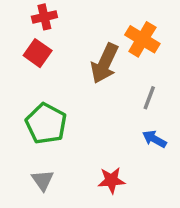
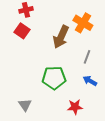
green pentagon: (46, 124) -> (54, 78), moved, turned -30
red star: (111, 180) -> (75, 107), moved

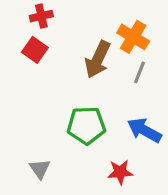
gray line: (87, 57) -> (139, 72), moved
blue arrow: (90, 81) -> (144, 130), size x1.5

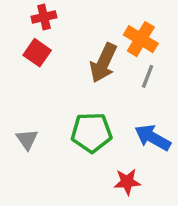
gray triangle: (40, 169) -> (27, 139), moved

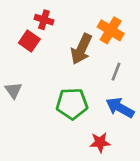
red cross: (44, 17) -> (44, 20), moved, turned 30
gray line: (148, 76) -> (116, 72), moved
gray triangle: (27, 139) -> (13, 90), moved

